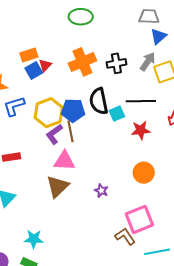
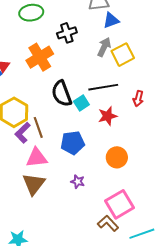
blue triangle: (158, 36) -> (111, 20), turned 30
black cross: (116, 63) -> (67, 33), moved
blue pentagon: (73, 110) -> (73, 143), moved

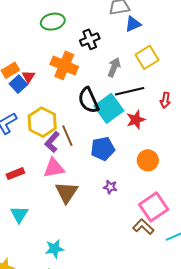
gray arrow: (104, 47) -> (114, 67), moved
orange cross: (40, 57) -> (64, 65), turned -32
cyan square: (81, 103) -> (109, 108), size x1.8
pink triangle: (37, 158) -> (54, 168), moved

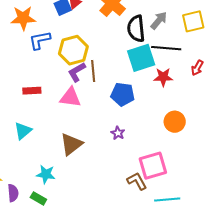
black semicircle: (88, 100) -> (136, 29), moved
orange circle: (148, 160) -> (175, 122), moved
brown triangle: (67, 192) -> (71, 144), moved

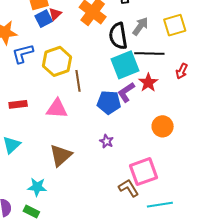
purple L-shape: (77, 72) -> (126, 92), moved
red star: (163, 77) -> (148, 83), turned -30

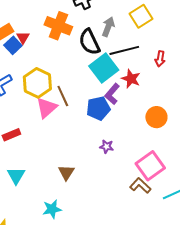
pink triangle: (57, 109) -> (47, 108), moved, turned -30
brown triangle: (61, 155) -> (66, 172), size x0.7

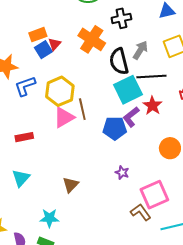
purple star: (107, 147) -> (122, 173), moved

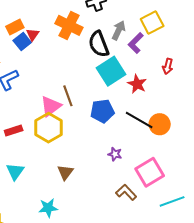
black line: (151, 77) -> (139, 120), moved, turned 40
yellow hexagon: (60, 91) -> (48, 128), moved
purple L-shape: (131, 117) -> (136, 43), moved
brown L-shape: (141, 212) -> (126, 192), moved

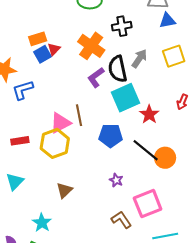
purple L-shape: (136, 43) -> (96, 77), moved
cyan star: (48, 208) -> (42, 223), turned 30

